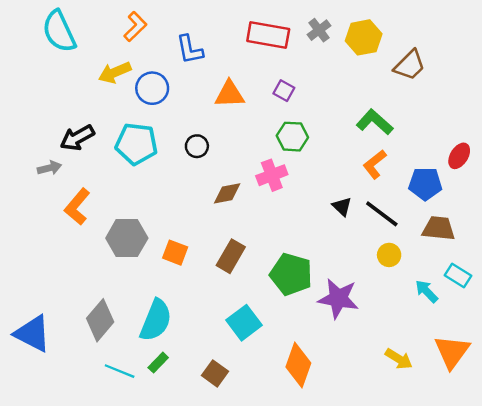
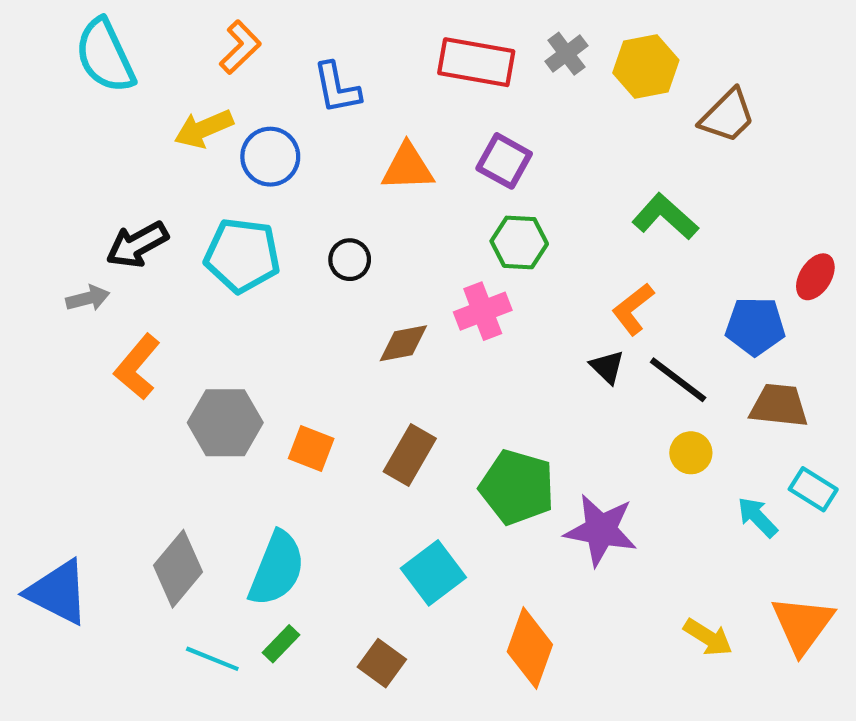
purple square: (284, 91) -> (504, 161), size x1.4
orange L-shape: (375, 164) -> (633, 309), moved

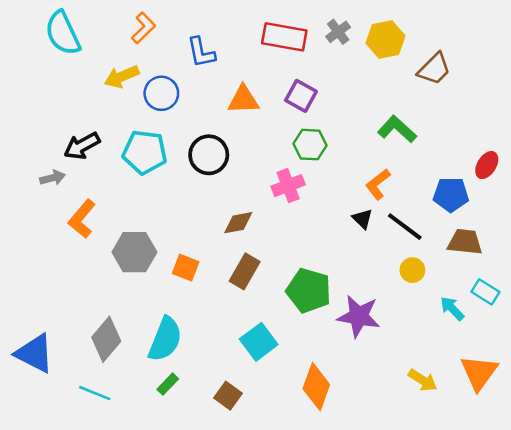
black circle: (350, 260) -> (209, 155), size x1.6
brown diamond: (403, 343) -> (238, 223), moved
cyan line: (212, 659) -> (95, 393), moved

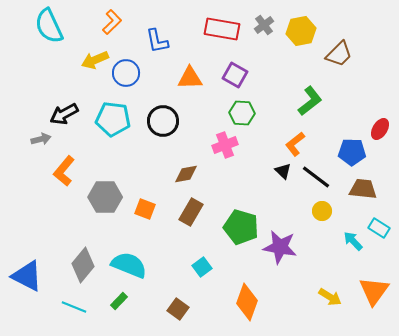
green L-shape: (397, 129) -> (310, 101), turned 100
cyan semicircle: (165, 339) -> (129, 265), turned -90
cyan square: (259, 342) -> (202, 267), size x0.7
green rectangle: (168, 384) -> (119, 301), moved

